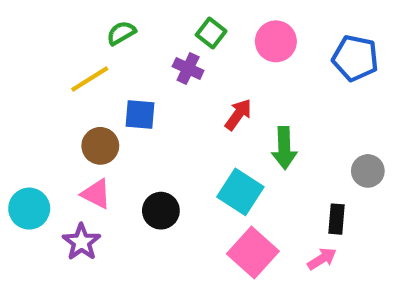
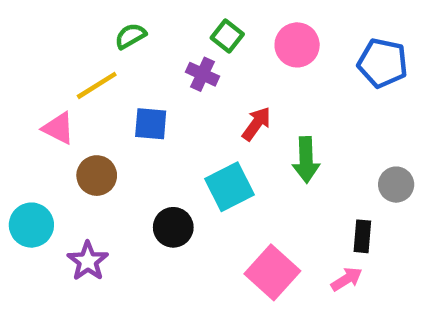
brown circle: (100, 146) -> (97, 176), moved
cyan square: (240, 192) -> (230, 187), moved, turned 30
pink triangle: (96, 194) -> (58, 128), moved

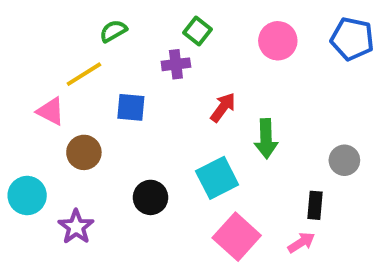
pink circle: (297, 45) -> (278, 41), moved
blue pentagon: (383, 63) -> (352, 39), moved
purple cross: (203, 74) -> (176, 64), turned -32
cyan square: (230, 187) -> (217, 178), moved

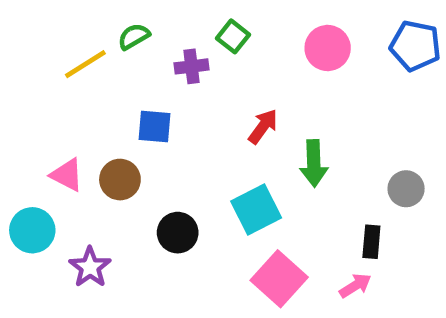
purple cross: (176, 64) -> (191, 66), moved
yellow line: (84, 74) -> (85, 64), moved
pink triangle: (51, 111) -> (67, 175), moved
brown circle: (84, 152) -> (120, 180), moved

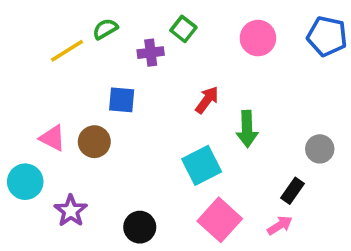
black circle: (178, 233) -> (140, 227), moved
black rectangle: (371, 242) -> (292, 191), turned 30

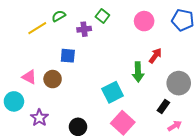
red arrow: (207, 100) -> (155, 56), moved
gray circle: (320, 149) -> (179, 83), size x1.5
pink arrow: (280, 225) -> (175, 126), moved

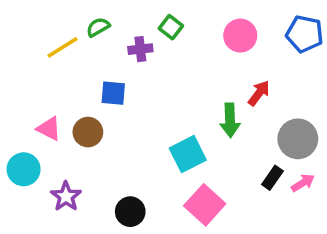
pink arrow: (175, 126) -> (303, 183), moved

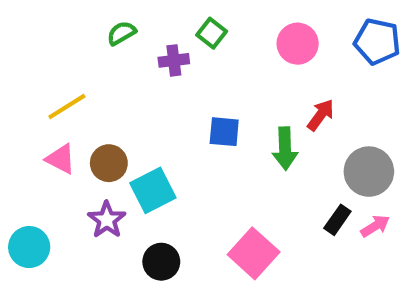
yellow line: (63, 47) -> (67, 107), moved
blue square: (113, 93) -> (224, 132), moved
cyan square: (188, 154) -> (153, 190), moved
cyan circle: (24, 169) -> (29, 247), moved
purple star: (66, 196) -> (107, 220), moved

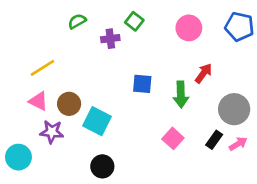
cyan square: (153, 190) -> (97, 121), turned -36
purple star: (107, 220) -> (52, 132), moved, turned -30
pink square: (254, 253) -> (173, 138), moved, size x0.7

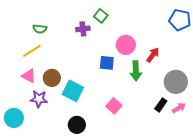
green semicircle: (77, 21) -> (40, 29), moved, turned -144
pink circle: (189, 28) -> (126, 45), moved
pink square: (173, 138) -> (114, 106), moved

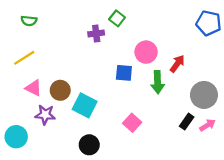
green semicircle: (40, 29) -> (29, 21), moved
yellow line: (32, 51) -> (24, 58), moved

